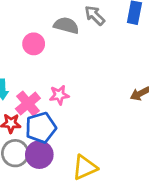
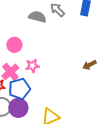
pink circle: (34, 44) -> (14, 45), moved

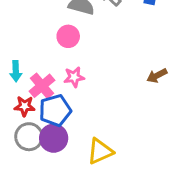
pink circle: (14, 45) -> (68, 36), moved

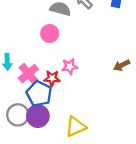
pink star: (74, 77) -> (70, 67), moved
red star: (25, 106) -> (52, 78), moved
blue pentagon: (55, 111) -> (39, 94), turned -30

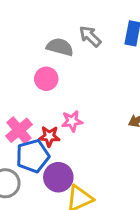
blue pentagon: (39, 94) -> (33, 156), turned 30
purple circle: (38, 116) -> (58, 177), moved

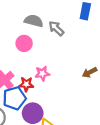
gray arrow: (90, 36) -> (56, 28), moved

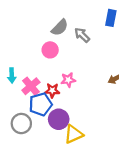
gray semicircle: (34, 21) -> (60, 28), turned 120

